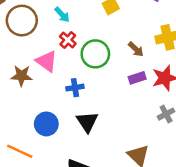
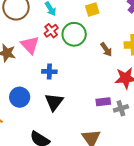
green circle: (95, 54) -> (74, 34), moved
purple rectangle: (137, 78) -> (103, 102), moved

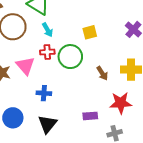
red cross: (51, 31) -> (47, 52), turned 32
purple rectangle: (103, 102) -> (90, 116), moved

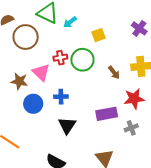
cyan arrow: (48, 30) -> (70, 22), moved, turned 88
purple rectangle: (90, 116) -> (107, 114), size x1.5
blue circle: (13, 118) -> (33, 104), moved

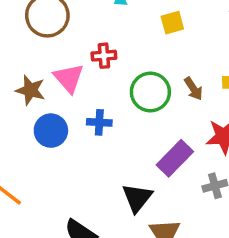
green circle: (82, 60) -> (150, 92), moved
purple rectangle: (107, 114) -> (175, 158), turned -40
black triangle: (67, 125) -> (137, 198), moved

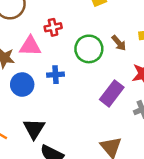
pink triangle: (69, 78) -> (30, 46), turned -40
black triangle: (137, 198) -> (34, 129), moved

